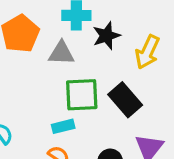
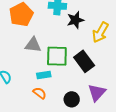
gray triangle: (61, 53) -> (33, 45), moved

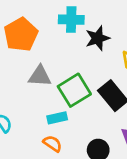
green square: (57, 56) -> (74, 90), turned -30

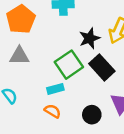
black star: (98, 38) -> (89, 38), moved
gray triangle: (40, 76) -> (19, 56), moved

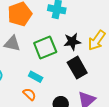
green square: (69, 65) -> (45, 47), moved
cyan rectangle: (55, 89) -> (36, 77), turned 32

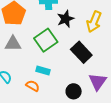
black star: (72, 42) -> (66, 19), moved
orange semicircle: (29, 94) -> (33, 86), moved

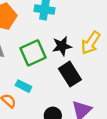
black star: (66, 19) -> (62, 46), moved

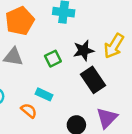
green square: (33, 53) -> (53, 59), size x0.6

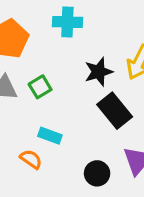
green square: (53, 59) -> (40, 87), moved

